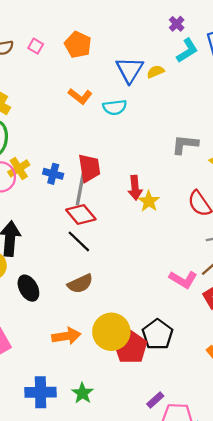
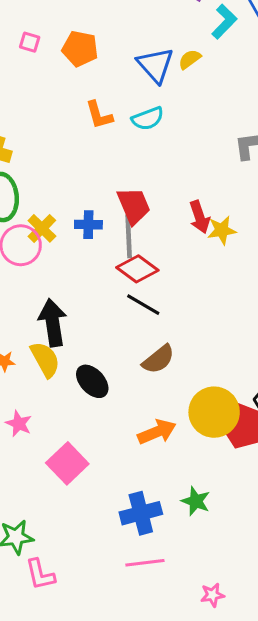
pink square: (36, 46) -> (30, 42), moved
orange L-shape: (80, 96) -> (99, 115), turned 50
yellow star: (149, 201) -> (222, 230), turned -30

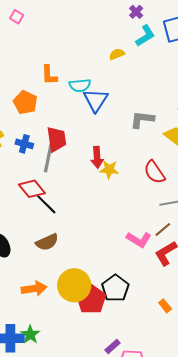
orange pentagon: (80, 49) -> (25, 102), moved
blue triangle: (155, 65) -> (96, 100), moved
red diamond: (137, 269) -> (32, 189), moved
green star: (196, 501) -> (30, 335), moved

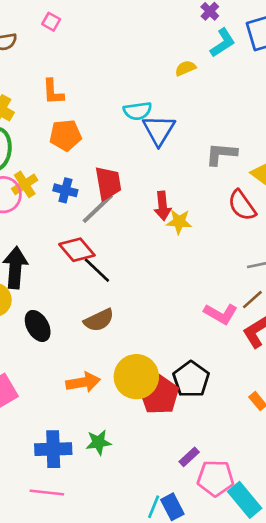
orange L-shape: (49, 75) -> (53, 92), moved
orange pentagon: (25, 102) -> (65, 135), turned -30
gray line: (48, 158) -> (98, 208), turned 36
red semicircle: (154, 172) -> (242, 205), moved
green star: (30, 335) -> (99, 442), moved, turned 30

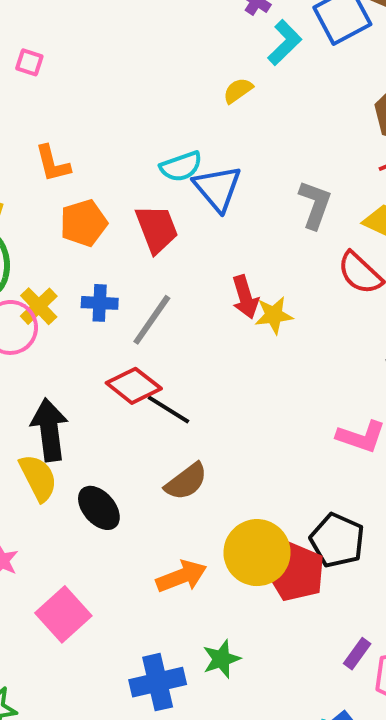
gray L-shape: (221, 154) -> (315, 205), turned 116
red trapezoid: (108, 183) -> (157, 229), moved

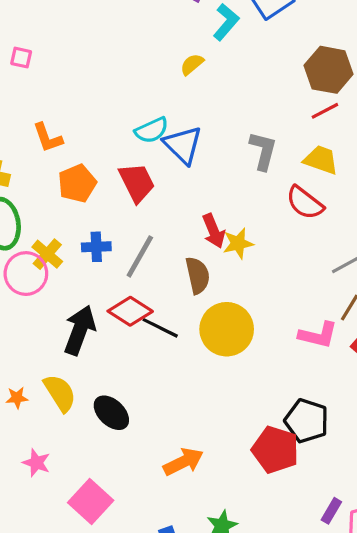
black arrow: (49, 430) -> (80, 330), moved, turned 33
brown semicircle: (186, 482) -> (198, 275), moved, turned -60
yellow circle: (257, 553) -> (227, 329), moved

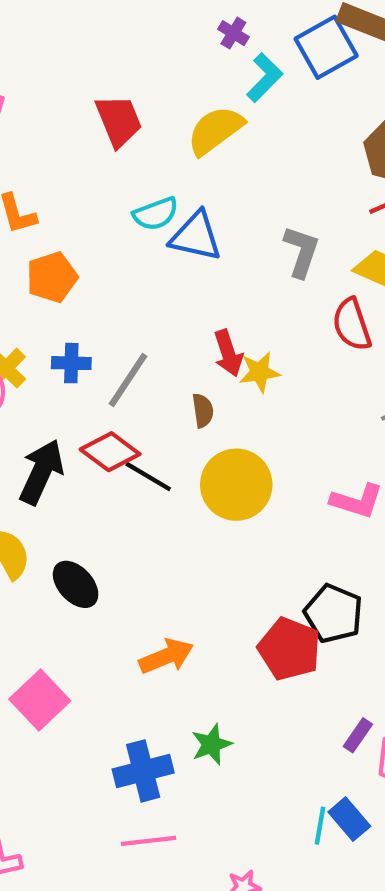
yellow semicircle: (192, 64) -> (215, 130), size x1.8
blue triangle: (183, 145) -> (196, 236), turned -36
red trapezoid: (137, 183) -> (119, 121), moved
red semicircle: (305, 203) -> (352, 324), turned 30
brown semicircle: (198, 275) -> (203, 411), size x0.7

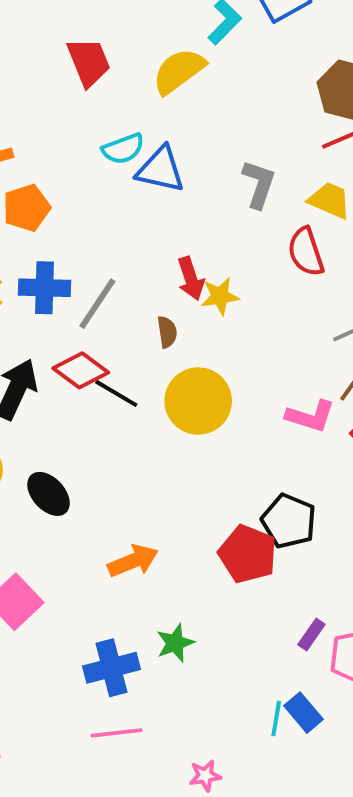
blue cross: (71, 363) -> (45, 288), size x1.4

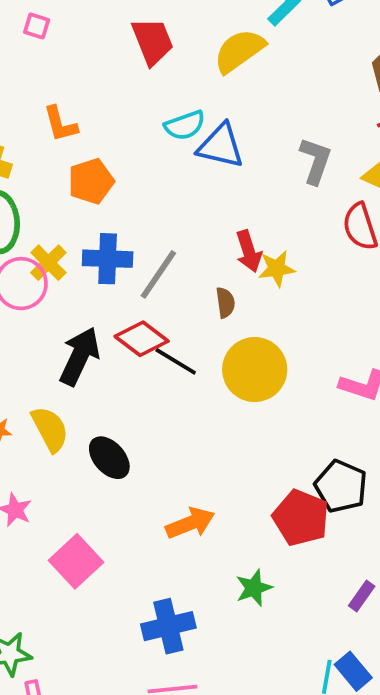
green star: (175, 643) -> (254, 588), moved

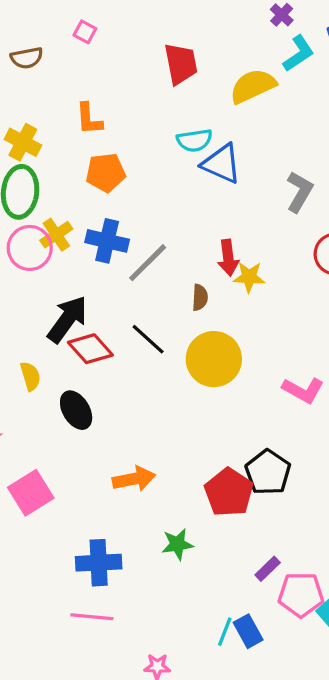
red diamond: (142, 339) -> (90, 349), moved
yellow semicircle: (50, 429) -> (30, 376), size x0.7

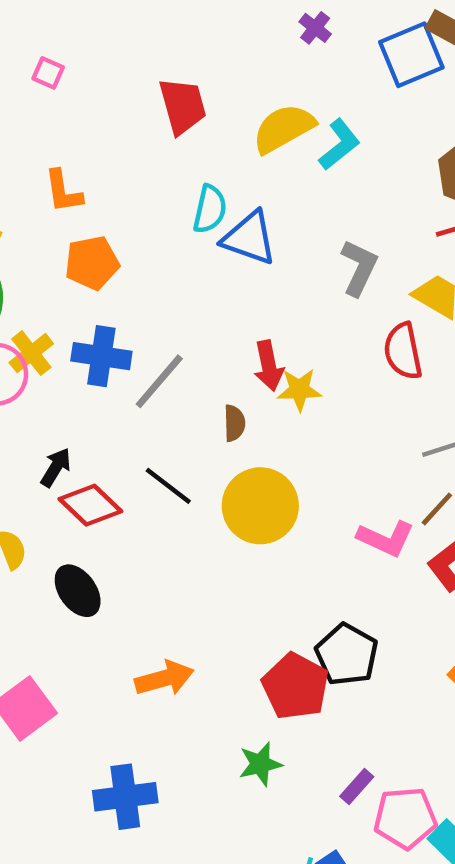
cyan L-shape: (298, 54) -> (339, 144), moved
cyan semicircle: (194, 140) -> (210, 209), turned -64
black arrow: (67, 319) -> (56, 467), size x0.6
green star: (177, 544) -> (260, 764), moved

